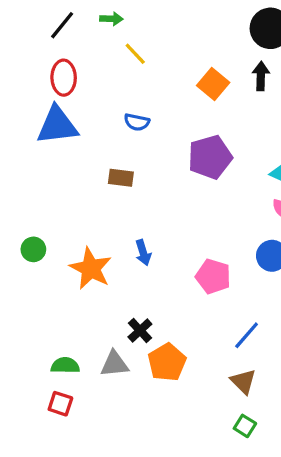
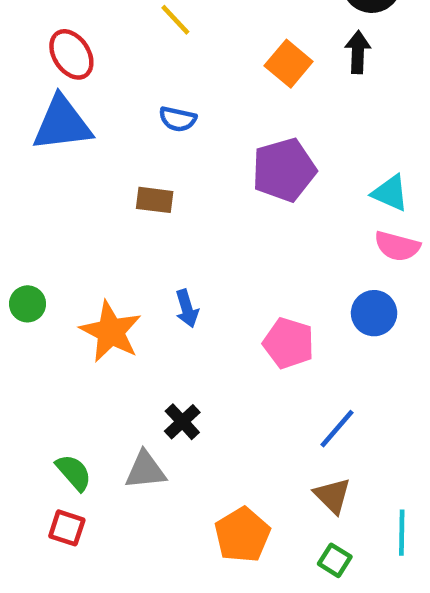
red ellipse: (64, 78) -> (71, 54), turned -32
orange pentagon: (167, 362) -> (242, 535), moved
green semicircle: (65, 366) -> (74, 473), turned 48

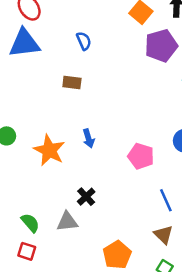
blue semicircle: (178, 119) -> (84, 41), turned -126
purple pentagon: (284, 170) -> (161, 46), moved
blue line: (337, 429) -> (166, 200), turned -65

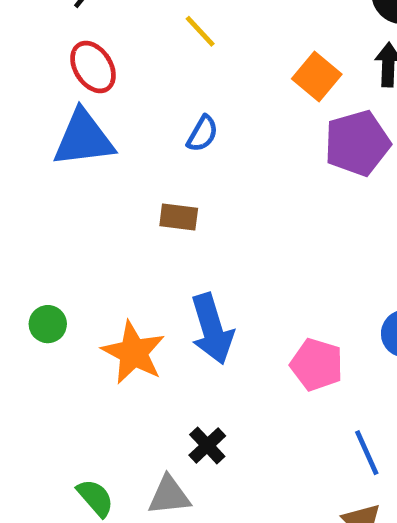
blue semicircle: (84, 41) -> (202, 134), turned 54
blue arrow: (89, 138) -> (212, 329), size x1.8

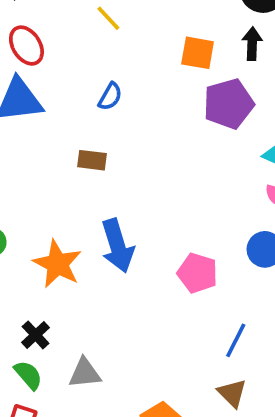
orange square: (317, 77) -> (198, 53), turned -30
black cross: (207, 445) -> (36, 335), moved
blue line: (367, 453) -> (236, 340), turned 51

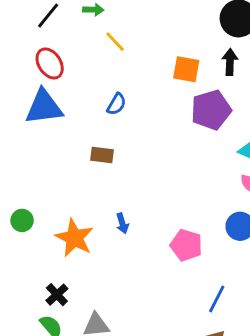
blue arrow: (117, 246) -> (122, 223), size x0.5

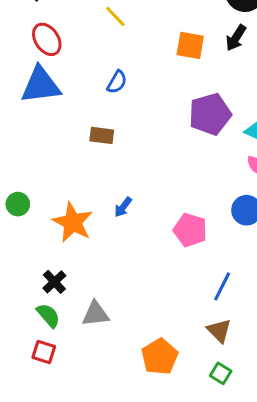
black arrow: (230, 62) -> (236, 38), turned -150
purple pentagon: (211, 110) -> (210, 114), moved
blue arrow: (122, 223) -> (123, 207), turned 54

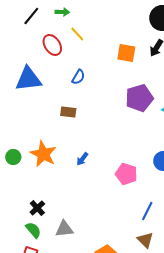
red ellipse: (47, 39) -> (52, 45), moved
orange star: (73, 222) -> (43, 154), moved

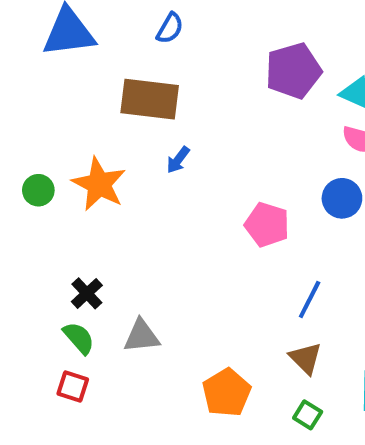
brown rectangle: (68, 112) -> (150, 99), size x1.8
blue arrow: (82, 159) -> (178, 160), moved

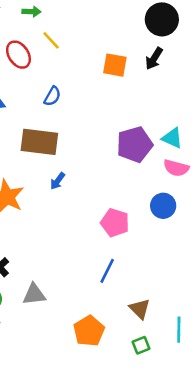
purple pentagon: (293, 71) -> (134, 145), moved
blue line: (310, 300) -> (107, 271), moved
green square: (308, 415) -> (141, 345), turned 36

